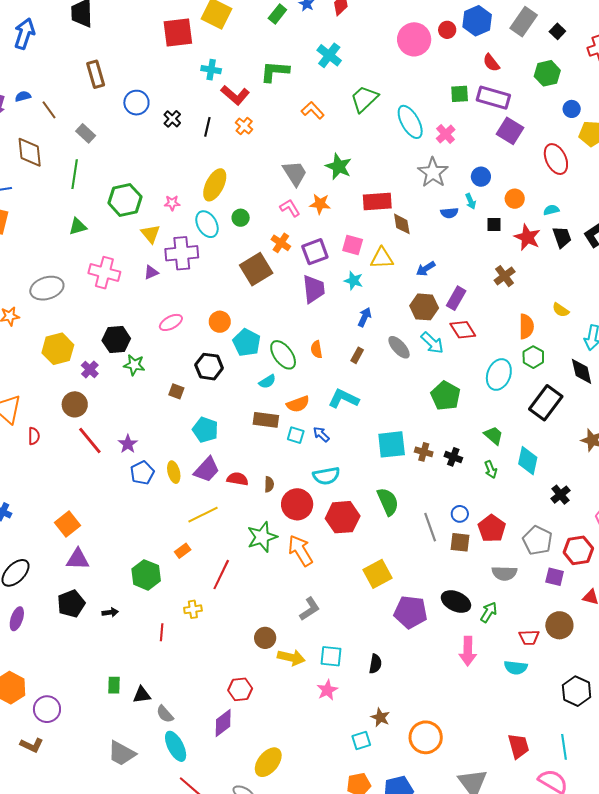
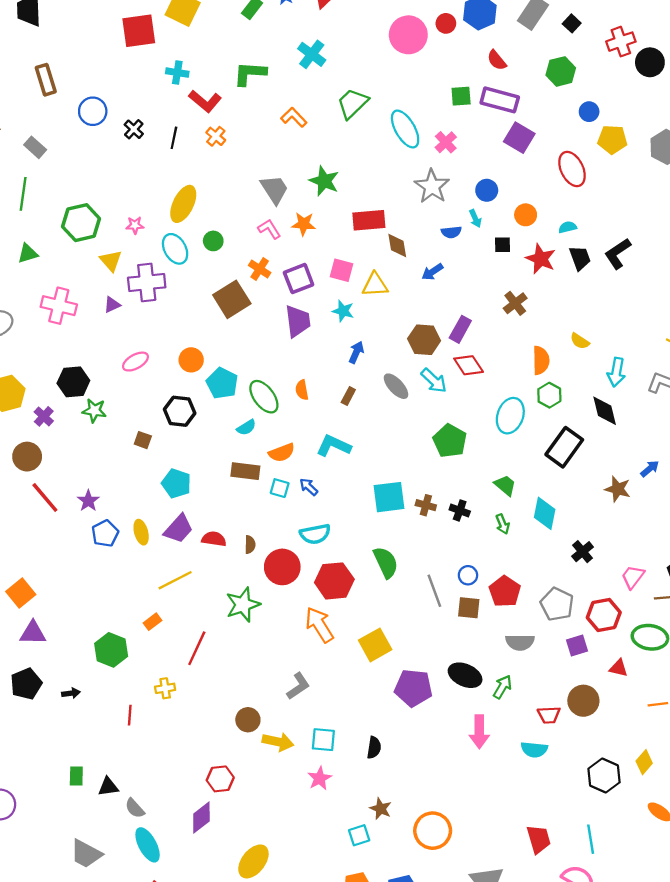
blue arrow: (426, 269) -> (432, 272), moved
orange arrow: (300, 551) -> (319, 625), moved
purple square: (555, 577) -> (577, 645), turned -30

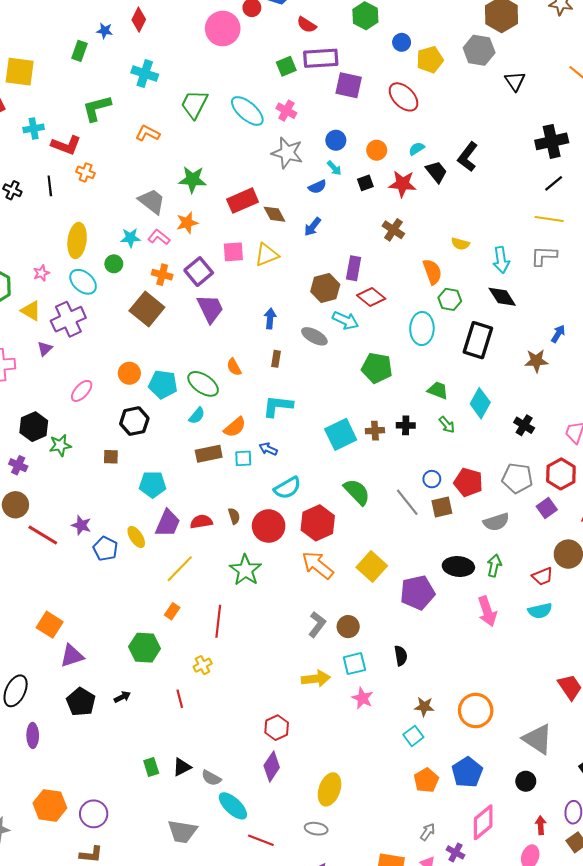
cyan star: (343, 311) -> (131, 238), moved
cyan diamond: (545, 513) -> (480, 403), turned 36
brown circle: (248, 720) -> (348, 627), moved

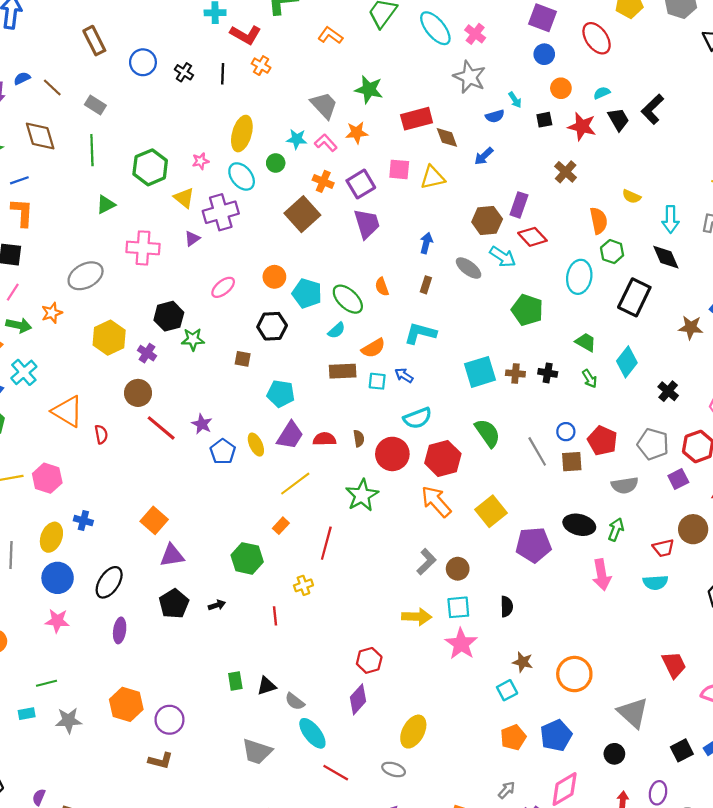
blue circle: (336, 140) -> (544, 54), moved
pink star: (362, 698) -> (461, 644), size x1.4

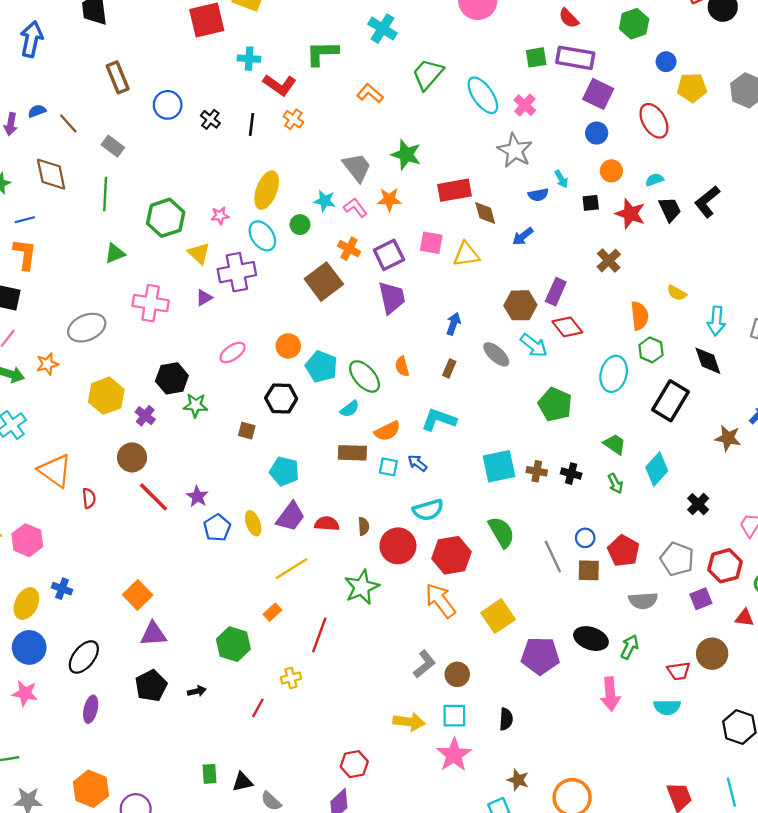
red line: (275, 616) -> (258, 708), turned 30

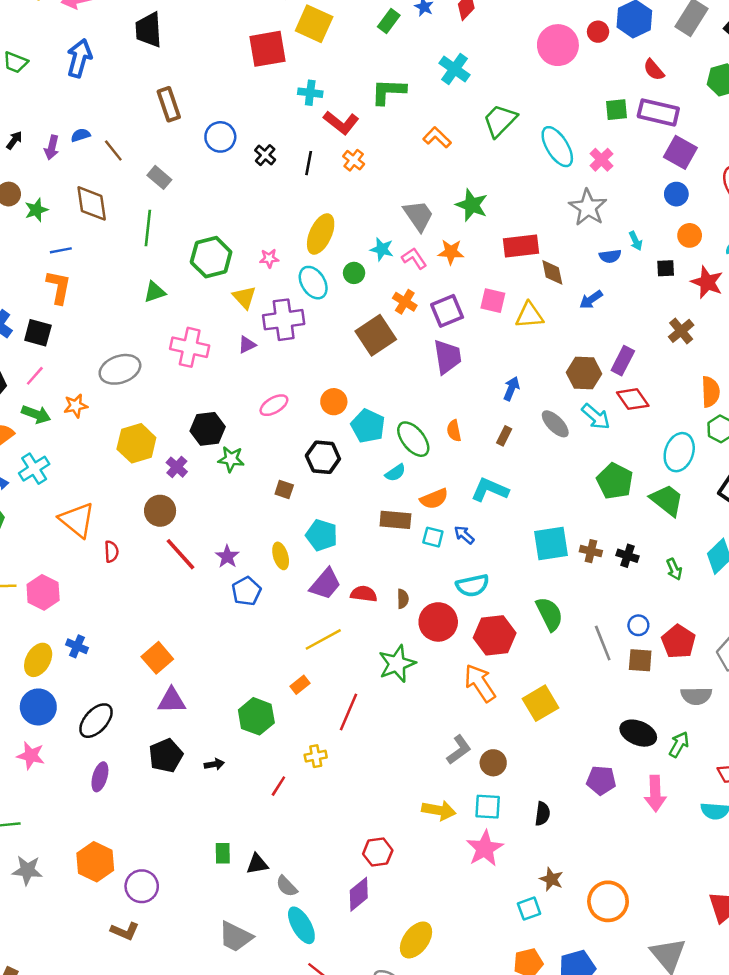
green trapezoid: (615, 444) -> (667, 500), moved, size x1.4
yellow ellipse: (253, 523) -> (281, 556), moved
purple pentagon: (540, 656) -> (601, 780), moved, size x0.7

